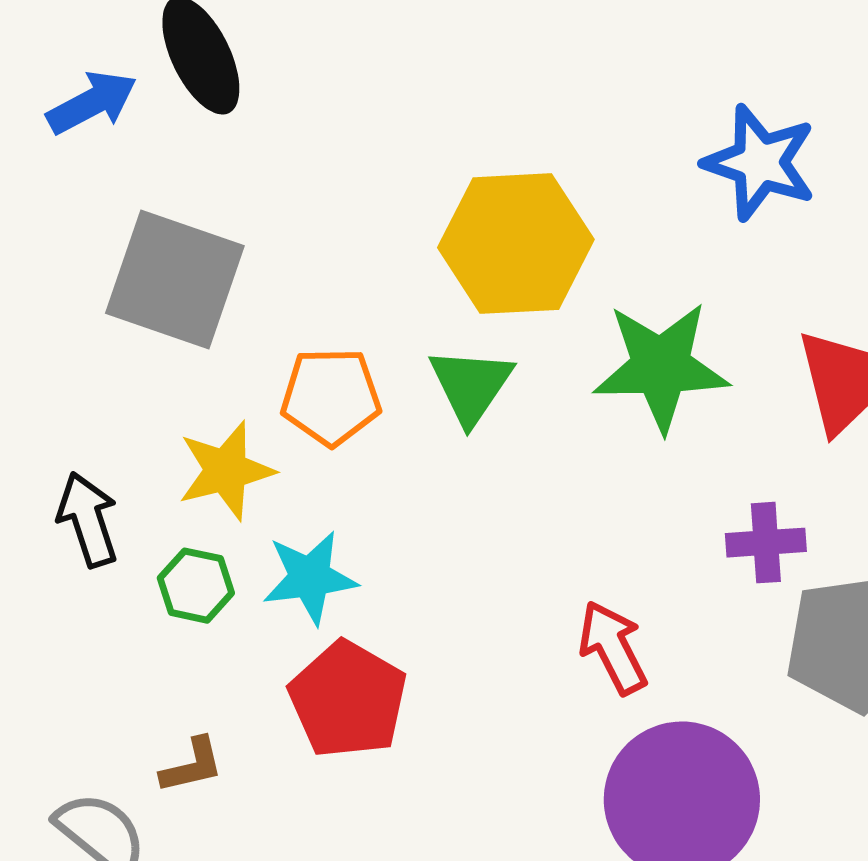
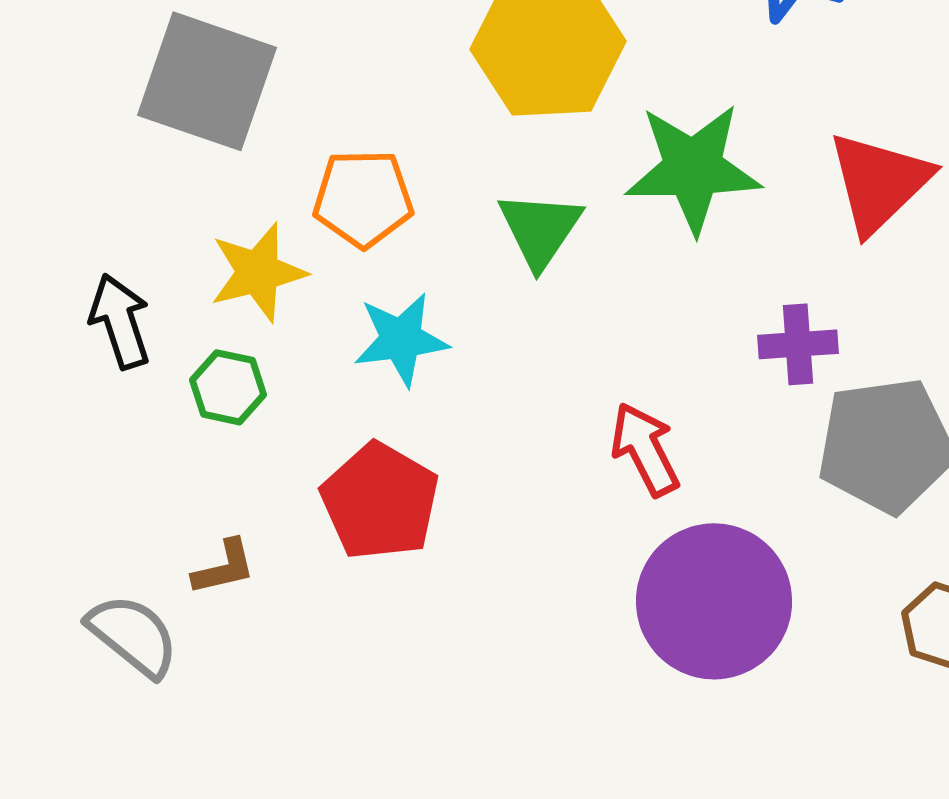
green triangle: (471, 386) -> (540, 229), moved
cyan star: (310, 578) -> (401, 339), moved

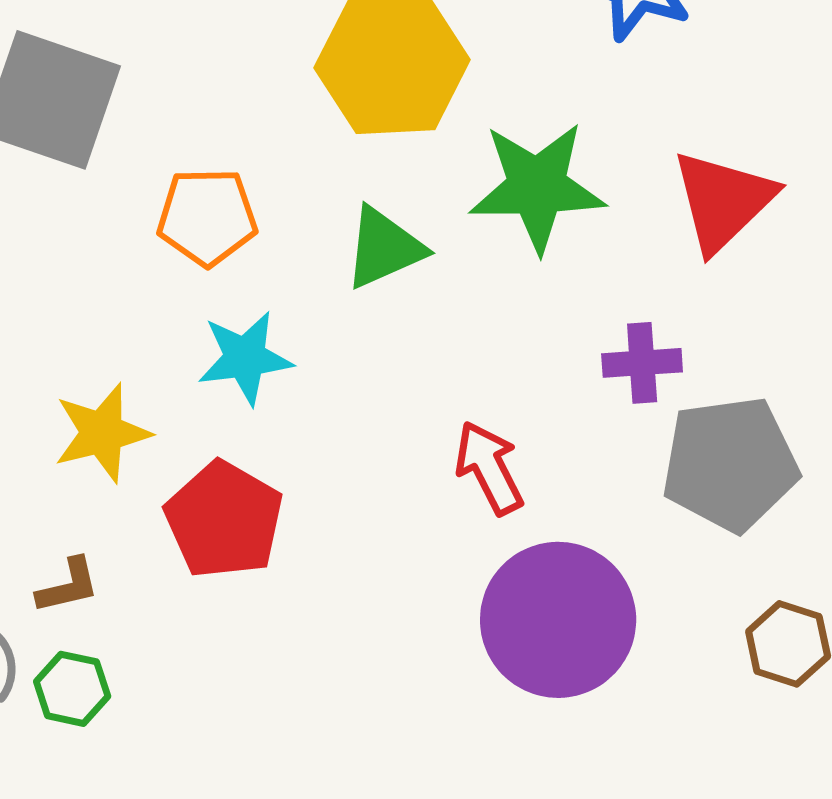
green triangle: (540, 229) -> (384, 248), turned 32
yellow star: (258, 272) -> (102, 433), moved
green hexagon: (228, 387) -> (72, 689), moved

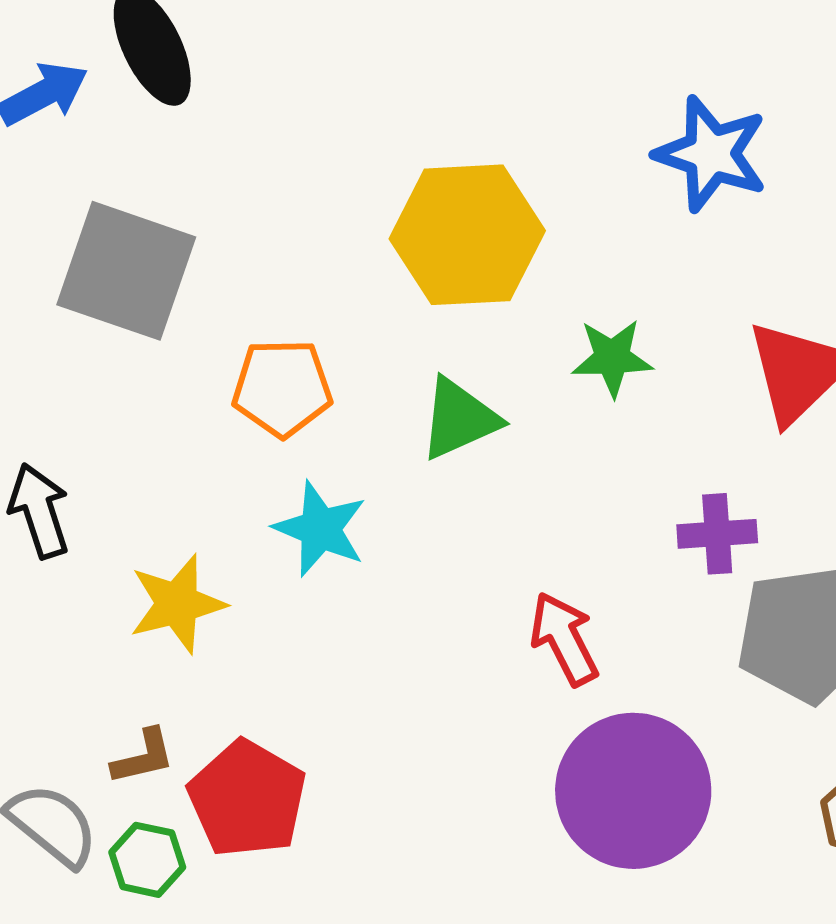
green star: (537, 187) -> (612, 358), size x0.6
cyan star: (245, 358) -> (320, 529), turned 30
red pentagon: (224, 520) -> (247, 799), moved

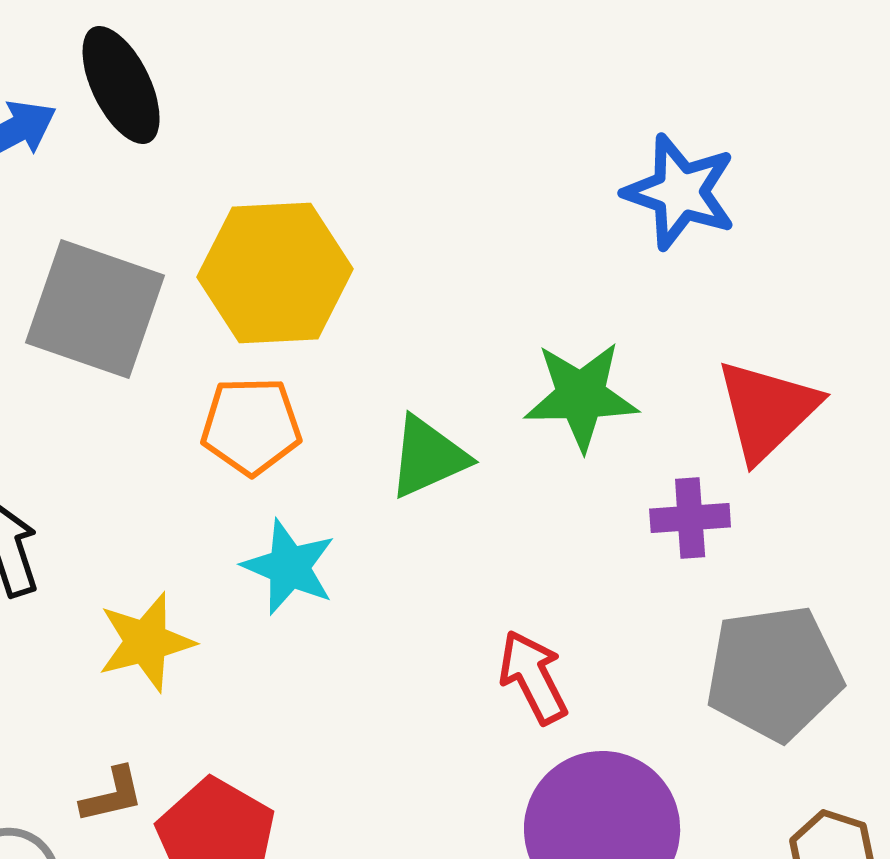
yellow hexagon: (467, 235) -> (275, 273), moved
green star: (612, 358) -> (581, 396), size x1.4
purple cross: (717, 534) -> (690, 518), moved

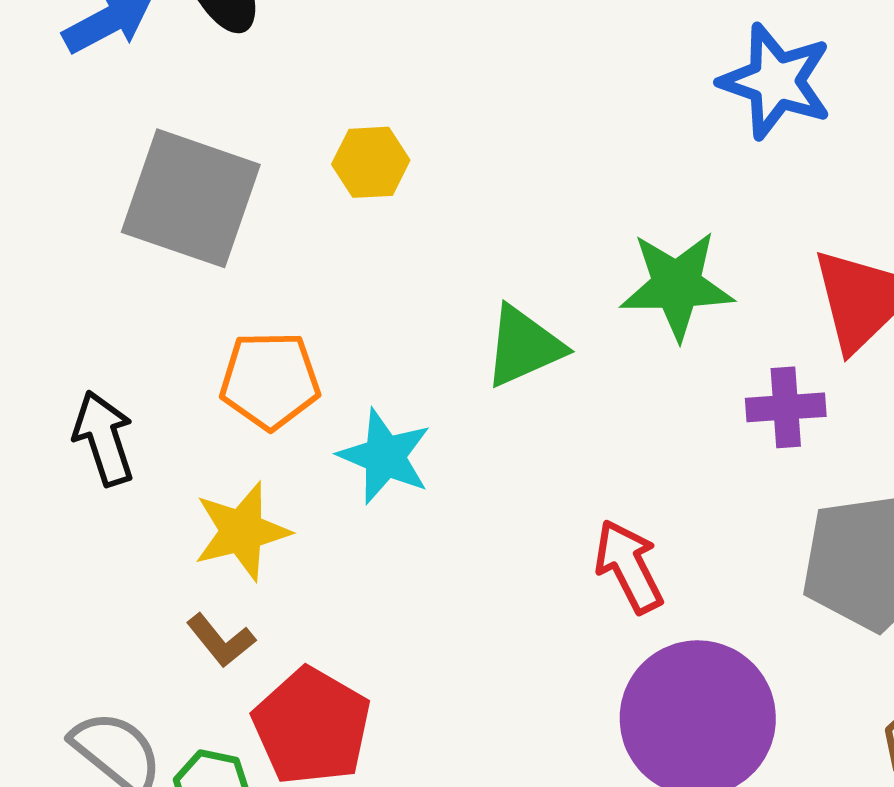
yellow hexagon: (275, 273) -> (371, 162), size x0.5
orange pentagon: (251, 426) -> (270, 380), moved
brown L-shape: (112, 795) -> (221, 640), moved, turned 64

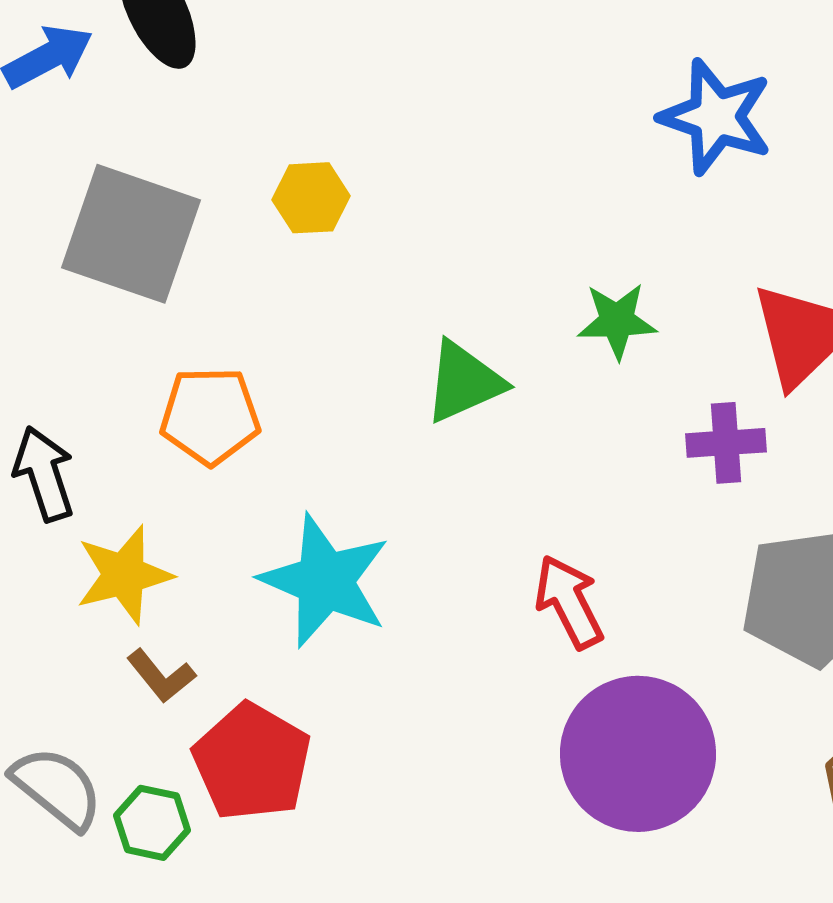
green star: (677, 285) -> (617, 321), size x0.7
cyan star: (385, 456) -> (325, 581), moved, size x1.4
yellow star: (242, 531) -> (124, 575), moved

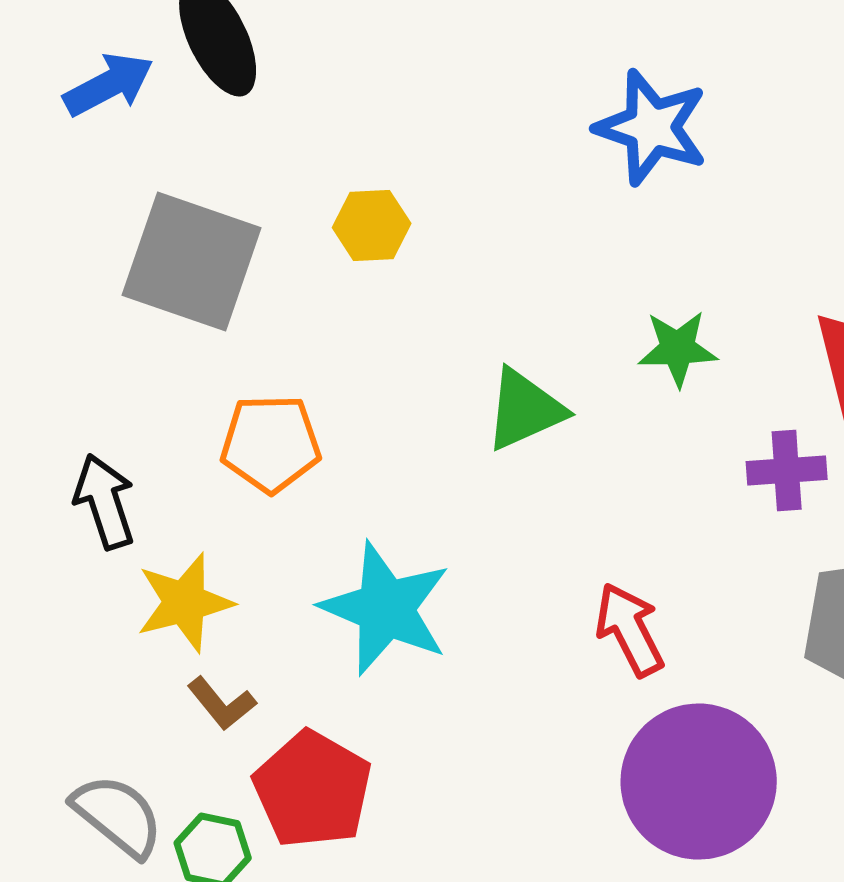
blue star: (716, 117) -> (652, 128), moved

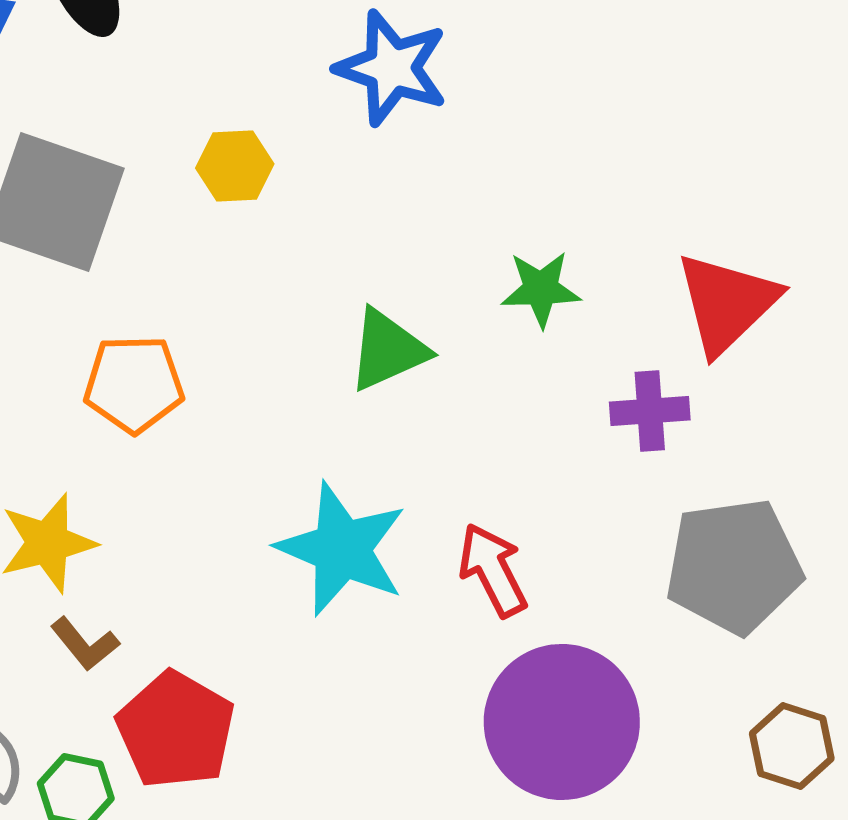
blue star: (652, 128) -> (392, 68), moved
cyan star: (386, 609) -> (342, 549), moved

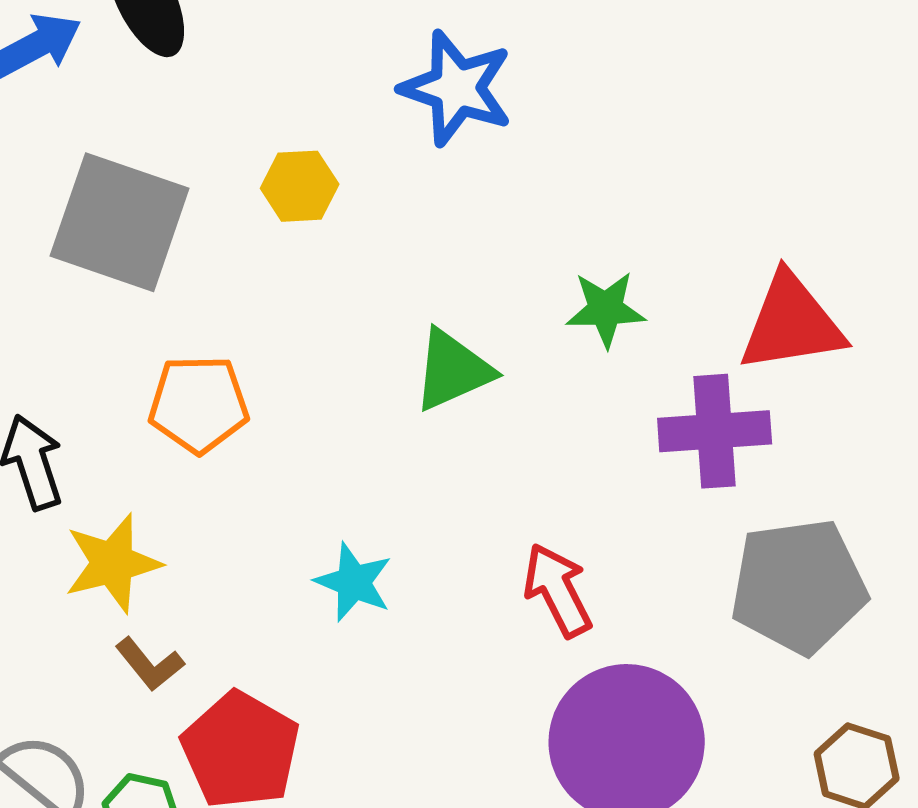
red triangle: (727, 303) -> (792, 323), turned 35
purple cross: (650, 411) -> (715, 431), size x1.4
cyan star: (342, 549) -> (354, 582), moved, size x0.6

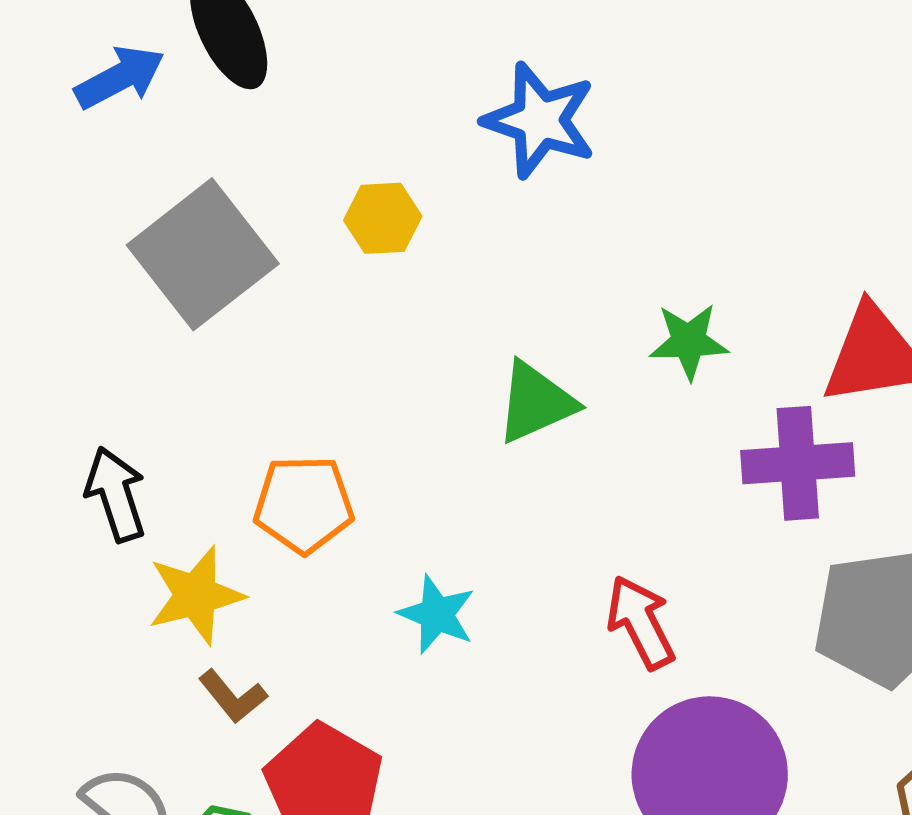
gray square: (120, 222) -> (203, 254), turned 33
orange pentagon: (199, 404) -> (304, 504), moved

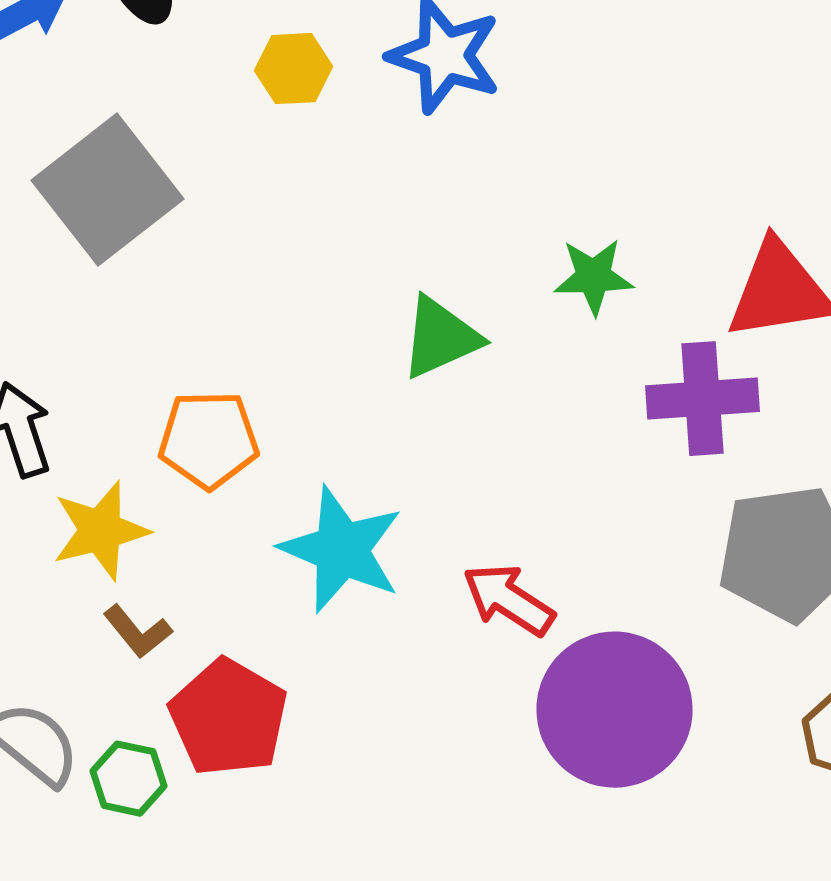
yellow hexagon: (383, 218) -> (294, 69), moved
cyan star: (437, 614) -> (342, 550), size x1.6
red arrow: (641, 622) -> (508, 600), moved, turned -30

